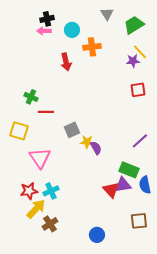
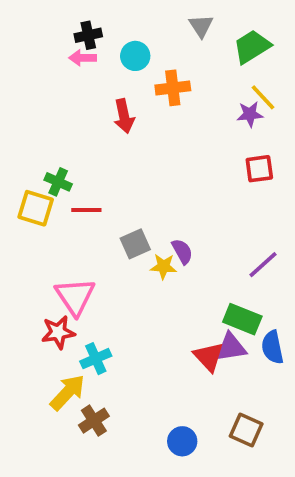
yellow square: (19, 131) -> (36, 208), moved
purple semicircle: (96, 148) -> (182, 251), moved
red star: (29, 191) -> (58, 332), moved
brown square: (139, 221) -> (246, 430), moved, turned 30

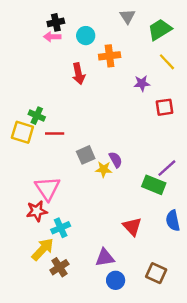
purple star: (250, 114) -> (142, 83), moved
green rectangle: (242, 319) -> (154, 185), moved
purple triangle: (231, 347) -> (105, 258), moved

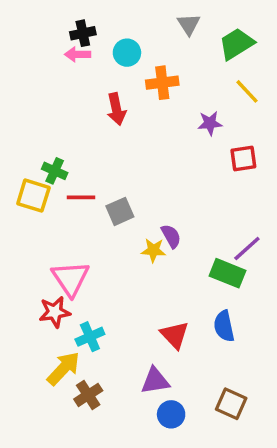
gray square: (86, 155) -> (120, 211), moved
blue semicircle: (173, 221) -> (224, 326), moved
red triangle: (132, 227) -> (175, 335), moved

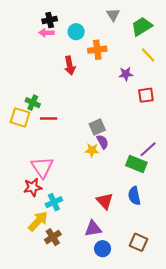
gray square: (120, 211) -> (97, 127), moved

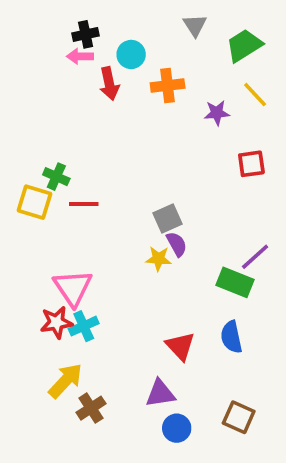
red arrow: (70, 66) -> (109, 84), moved
purple star: (126, 74) -> (217, 113), moved
cyan cross: (54, 202) -> (84, 326), moved

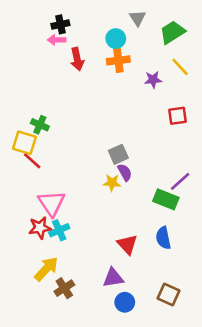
cyan circle: (131, 54) -> (116, 39), moved
red line: (84, 204) -> (32, 161), moved, turned 42

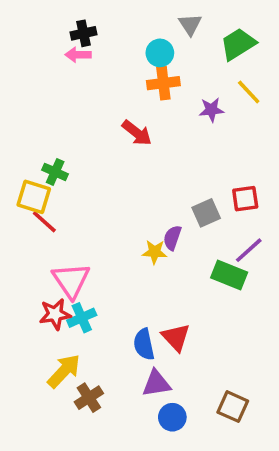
red arrow: (77, 59) -> (137, 133), moved, turned -40
red square: (177, 116) -> (245, 199), moved
gray square: (118, 154) -> (206, 213), moved
purple semicircle: (125, 172) -> (172, 238), turned -132
blue semicircle: (163, 238) -> (144, 344), moved

